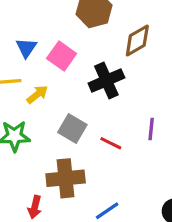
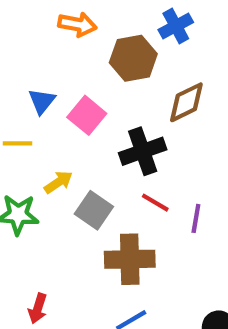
yellow arrow: (37, 94) -> (58, 182), moved
red line: (111, 143) -> (155, 203), moved
brown cross: (66, 178) -> (130, 259), moved

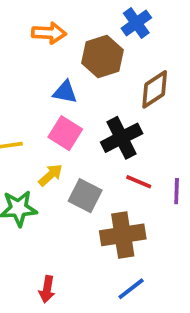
blue triangle: (42, 101) -> (65, 92), moved, turned -50
pink square: (87, 115) -> (65, 133), moved

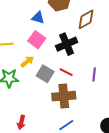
red line: (139, 182) -> (66, 72), moved

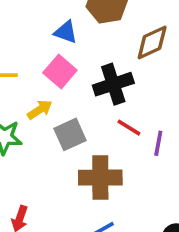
red line: (66, 72) -> (129, 128), moved
gray square: (45, 74) -> (70, 134), turned 30

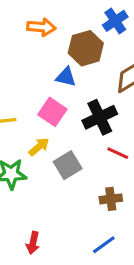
blue triangle: (66, 32) -> (66, 77), moved
brown cross: (100, 178) -> (111, 199), moved, size x0.6

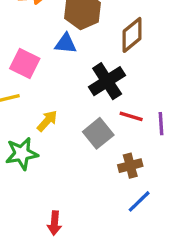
pink square: (52, 112) -> (25, 63), moved
gray square: (68, 165) -> (98, 133), moved
blue line: (104, 245) -> (139, 201), moved

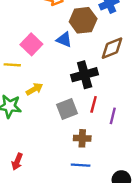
red line: (131, 116) -> (94, 104), turned 70
blue line: (139, 201) -> (81, 165), turned 30

